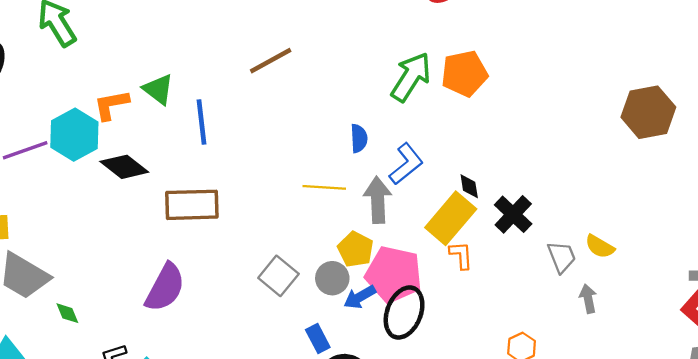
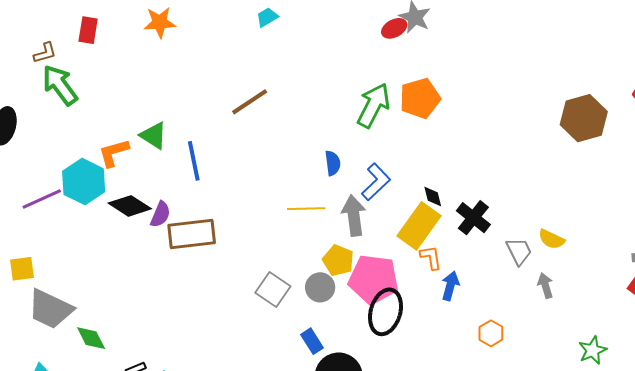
purple semicircle: (165, 288) -> (160, 214), moved, size x0.6
blue arrow: (360, 297) -> (450, 286), moved, turned 140
green diamond: (67, 313) -> (91, 338), size x1.4

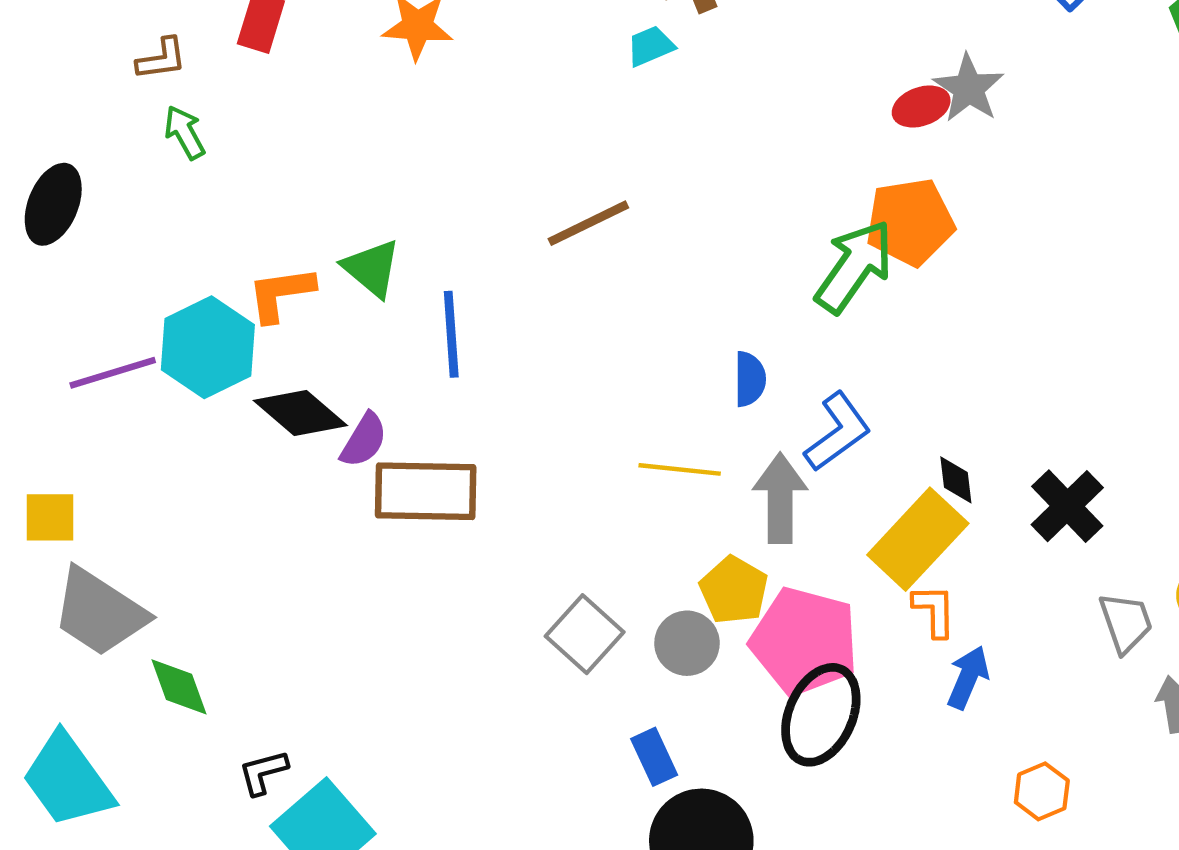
green arrow: (60, 85) -> (185, 132), size x0.6
orange pentagon: (420, 98) -> (910, 222), moved
black cross: (473, 218) -> (1067, 506), moved

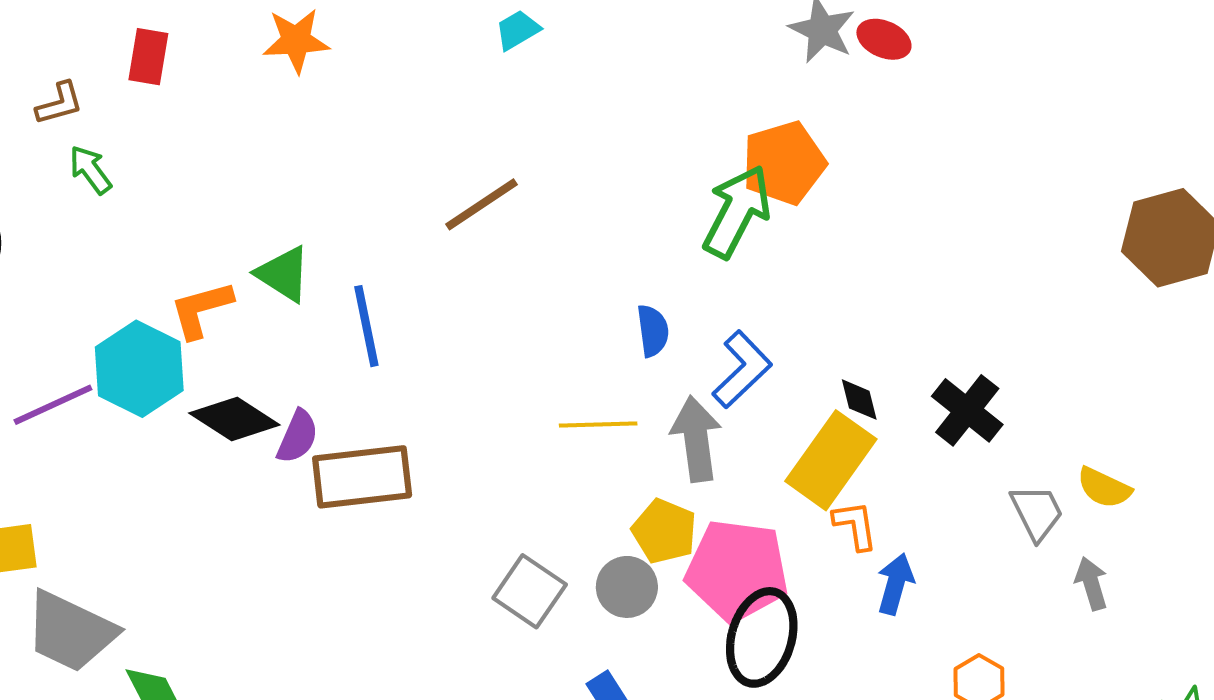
red ellipse: (921, 106) -> (884, 39), moved, turned 51

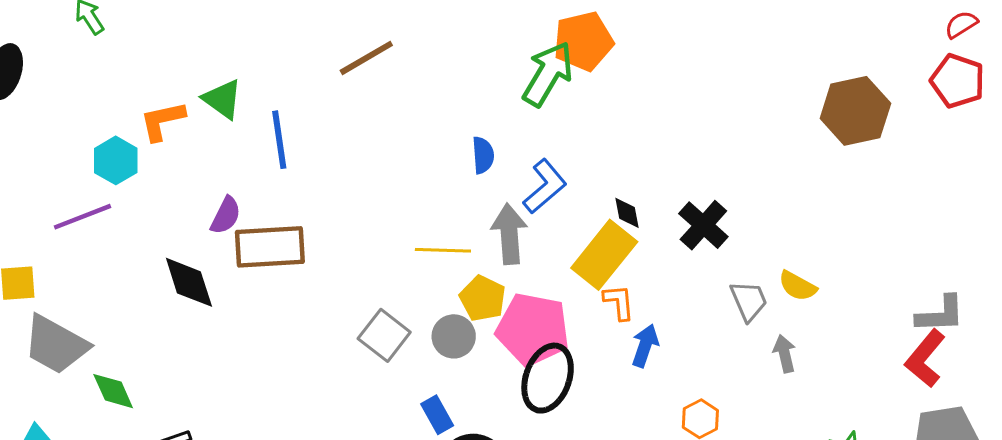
cyan hexagon: (139, 369) -> (116, 160), size x0.7
purple line: (53, 405) -> (83, 217), moved
black diamond: (234, 419) -> (189, 282), moved, turned 36
yellow line: (598, 424) -> (443, 250), moved

